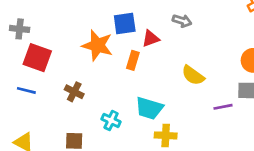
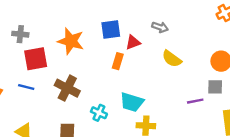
orange star: (97, 45) -> (71, 41), moved
red square: (37, 58) -> (36, 59), turned -30
yellow semicircle: (193, 75) -> (172, 59), moved
brown cross: (74, 92) -> (67, 88), size x1.5

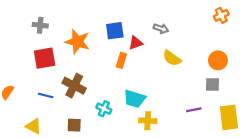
gray cross: (20, 34) -> (40, 25), moved
blue line: (26, 87) -> (46, 95), moved
purple line: (195, 101) -> (194, 110), moved

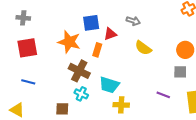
orange star: (77, 42) -> (69, 42), moved
brown cross: (74, 86) -> (79, 71), moved
purple line: (194, 110) -> (163, 95), turned 32
brown square: (74, 125) -> (62, 109), moved

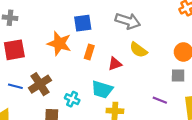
gray arrow: (133, 21) -> (128, 21), size x1.6
red triangle: (110, 34) -> (115, 64), moved
brown cross: (79, 71) -> (40, 84), moved, turned 30

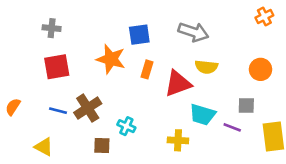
yellow semicircle: (138, 50) -> (206, 67), turned -30
red triangle: (115, 64) -> (178, 84), size x1.6
gray square: (178, 76) -> (246, 105), moved
cyan trapezoid: (102, 89) -> (202, 115), moved

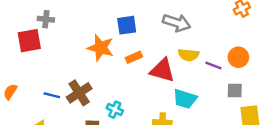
red square: (57, 67) -> (29, 41), moved
orange rectangle: (147, 69) -> (134, 57), turned 49
red triangle: (178, 84) -> (162, 70), turned 36
gray square: (246, 105) -> (235, 91), moved
purple line: (232, 127) -> (213, 66), moved

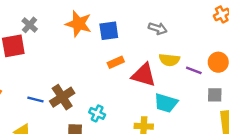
gray cross: (46, 19) -> (30, 25), turned 35
gray arrow: (177, 23) -> (158, 28), size x0.7
orange star: (101, 48) -> (78, 24), moved

